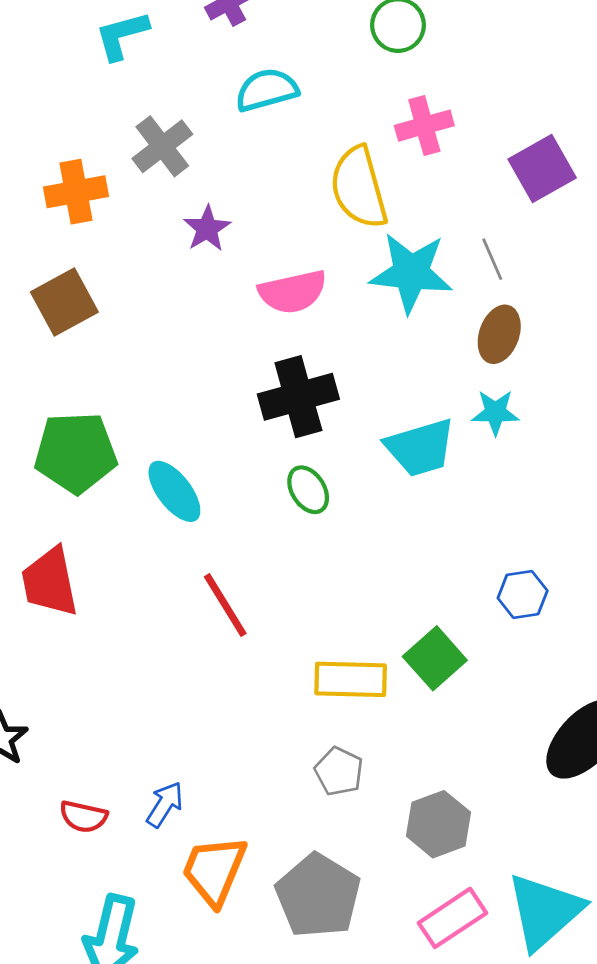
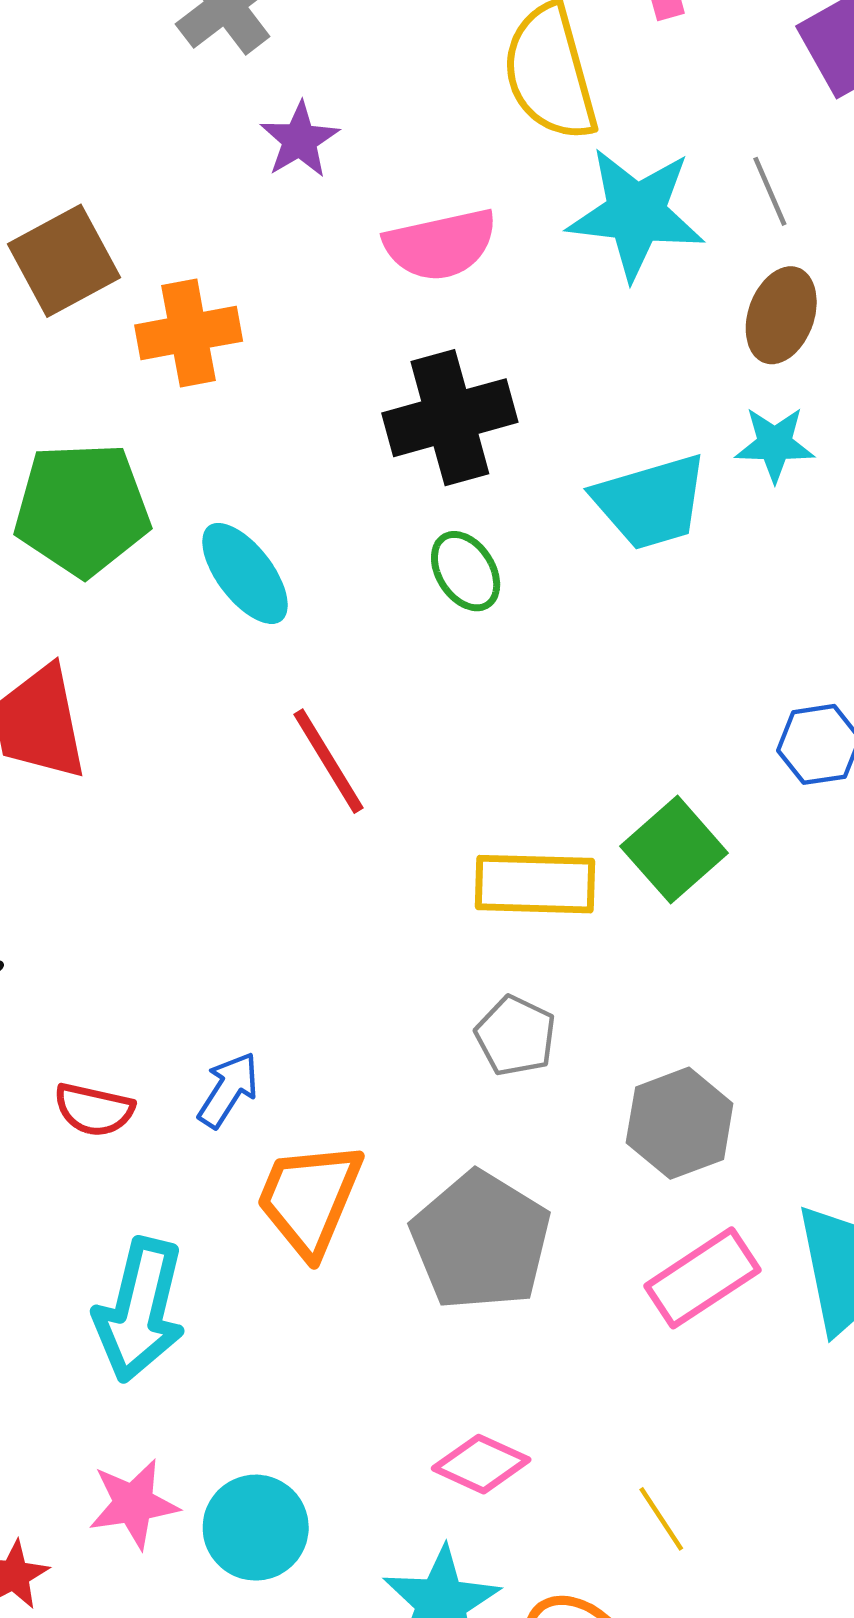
orange cross: (76, 192) -> (189, 333), moved

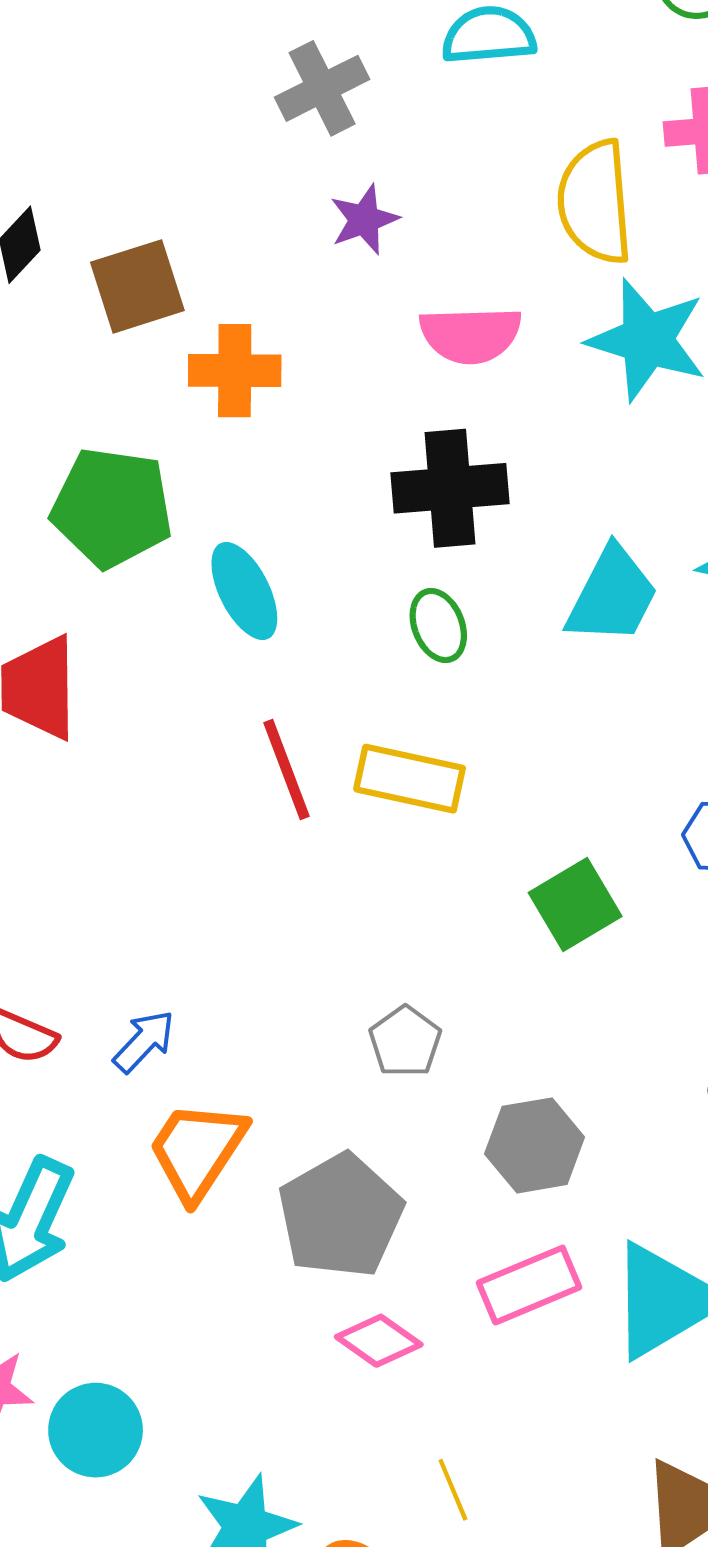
cyan trapezoid: (651, 502) -> (612, 595), turned -57
yellow rectangle: (535, 884) -> (410, 779), moved
pink diamond: (481, 1464) -> (379, 1341), moved

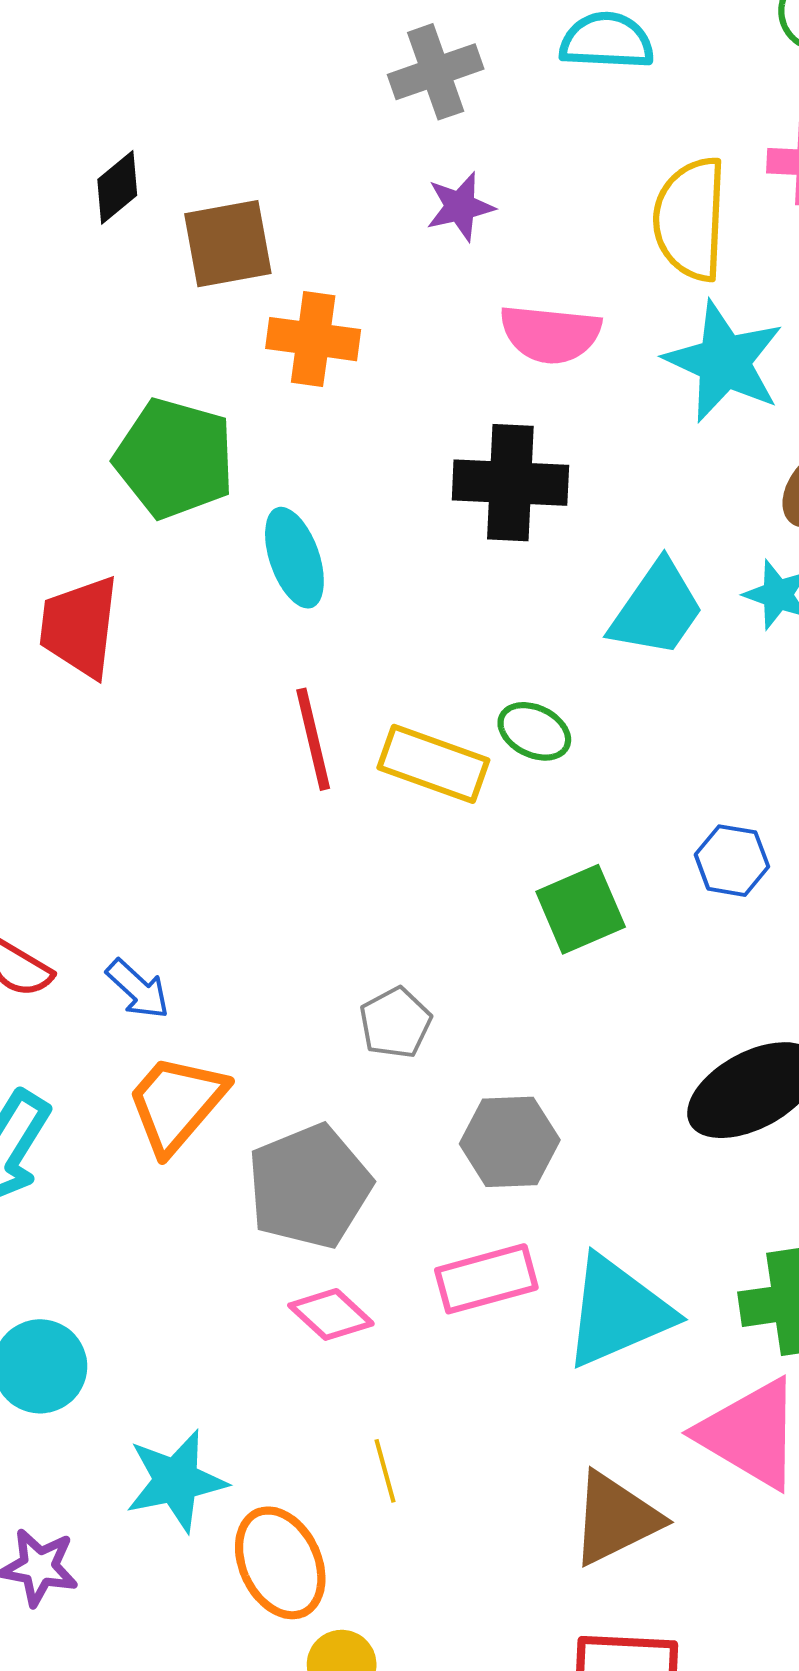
green ellipse: (438, 626) -> (534, 731), moved, turned -50
blue arrow: (144, 1041) -> (138, 989), turned 82

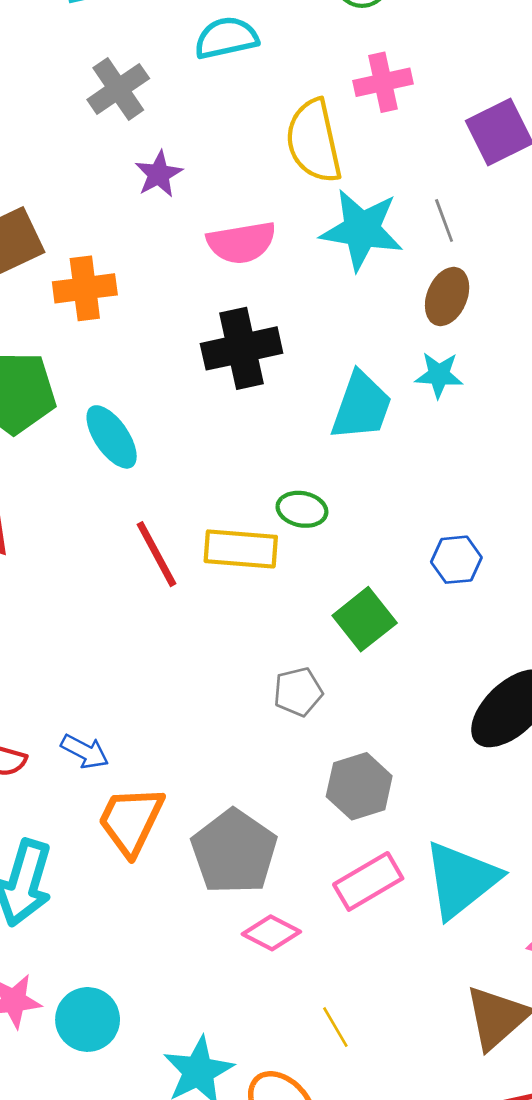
gray pentagon: (395, 1023) -> (298, 692), moved, turned 30

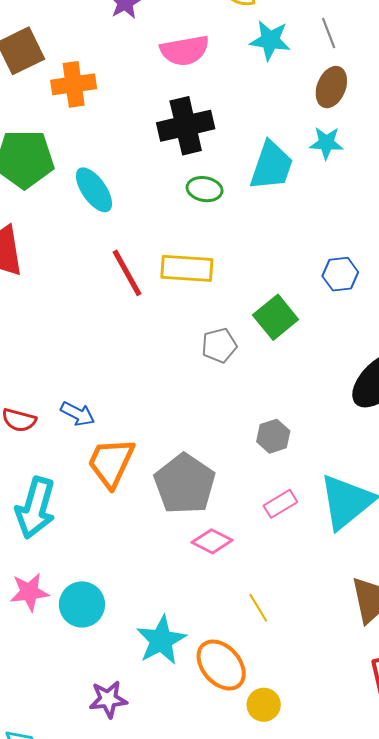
cyan star: (362, 230) -> (270, 40), size x0.7
green ellipse: (302, 509) -> (205, 189), moved
gray pentagon: (298, 692) -> (219, 345), moved
gray hexagon: (359, 786) -> (273, 436), size x0.7
pink rectangle: (368, 881) -> (280, 504), size x0.7

